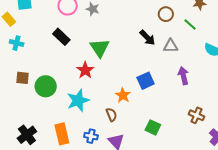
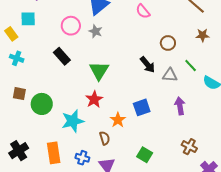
green line: (190, 24) -> (191, 66), moved
red star: (85, 70) -> (94, 99), moved

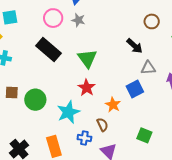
black rectangle: (62, 56) -> (49, 49), size x1.4
gray triangle: (170, 75) -> (148, 68), moved
blue cross: (82, 158) -> (84, 138), moved

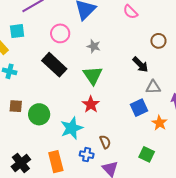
gray star: (78, 20) -> (94, 46), moved
orange star: (113, 105) -> (159, 123), moved

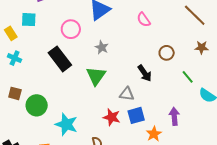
gray triangle: (153, 87) -> (127, 94), moved
red star: (91, 104) -> (112, 117), moved, turned -30
cyan star: (72, 128) -> (66, 124), turned 30

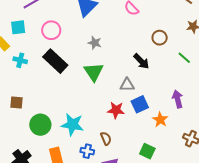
pink circle: (71, 29) -> (51, 30), moved
cyan cross: (15, 58) -> (20, 60), moved
green circle: (37, 105) -> (40, 125), moved

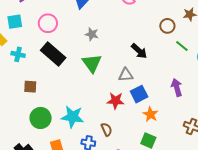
brown circle: (160, 38) -> (167, 26), moved
brown square: (17, 102) -> (30, 87), moved
orange star: (160, 120) -> (151, 114), moved

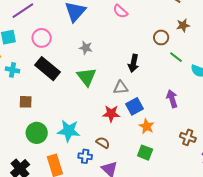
black arrow: (139, 51) -> (133, 63), turned 60
brown semicircle: (106, 129) -> (103, 143), turned -32

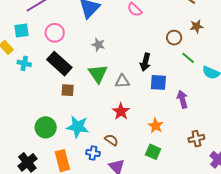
gray triangle: (121, 88) -> (122, 81), moved
brown square: (26, 102) -> (68, 90), moved
blue square: (135, 106) -> (158, 82), moved, turned 30
red star: (111, 114) -> (121, 111), turned 30
brown cross: (188, 137) -> (196, 139), turned -35

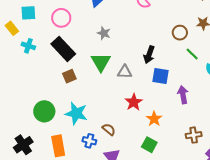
brown square: (68, 90) -> (69, 76), turned -32
red star: (121, 111) -> (134, 102), moved

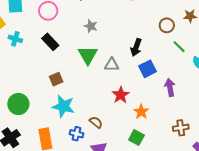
black rectangle: (63, 49) -> (50, 42), size x0.7
brown square: (69, 76) -> (56, 79), moved
blue square: (160, 76) -> (147, 69), turned -36
green circle: (44, 111) -> (18, 104), moved

